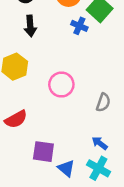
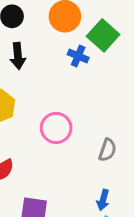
blue arrow: (100, 143) -> (103, 200), turned -112

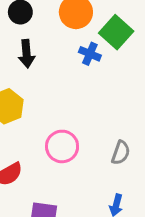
pink circle: (56, 128) -> (62, 146), moved

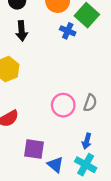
pink circle: (62, 146) -> (63, 105), moved

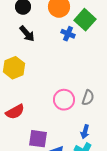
black arrow: (22, 31) -> (27, 34), turned -36

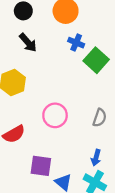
green square: (85, 20) -> (96, 60), moved
pink circle: (64, 100) -> (55, 115), moved

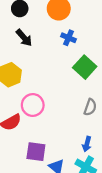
green square: (96, 60) -> (85, 67), moved
pink circle: (55, 115) -> (33, 105), moved

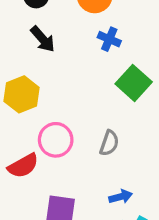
gray semicircle: (90, 107) -> (109, 143), moved
blue arrow: (87, 144) -> (121, 197), moved, turned -120

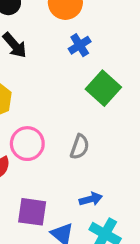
blue cross: (109, 39) -> (80, 45), turned 35

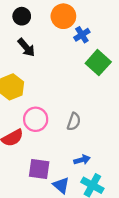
blue cross: (80, 45) -> (82, 35), moved
green square: (103, 88) -> (98, 63), moved

